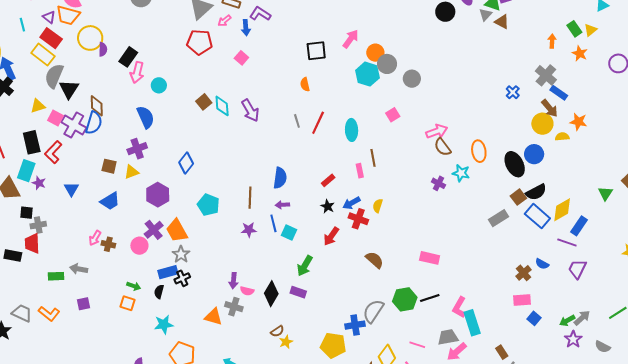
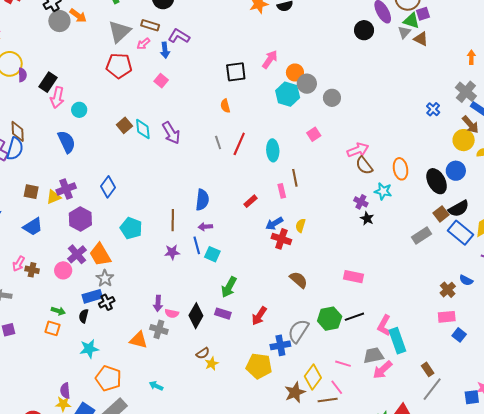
purple cross: (137, 149) -> (66, 189), moved
black star: (328, 206) -> (367, 218), moved
red arrow: (331, 236) -> (259, 316), moved

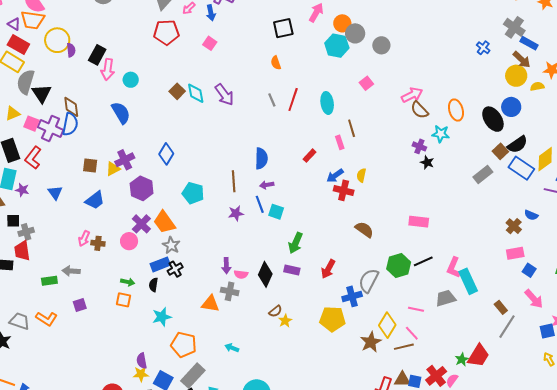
pink arrow: (383, 370) -> (534, 299), moved, turned -85

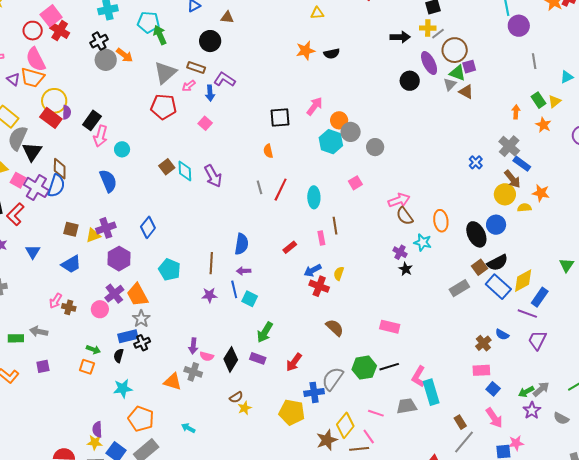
red rectangle: (18, 45) -> (51, 118), moved

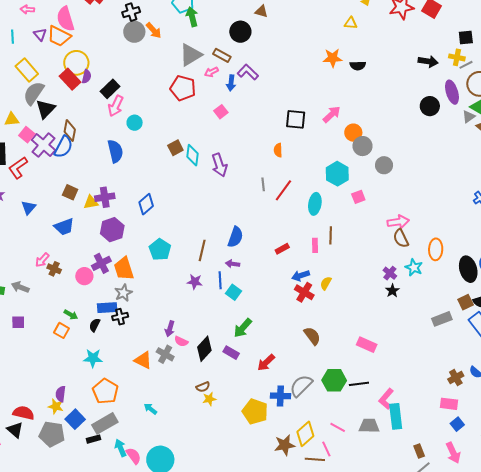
cyan hexagon: (331, 142) -> (337, 174), moved

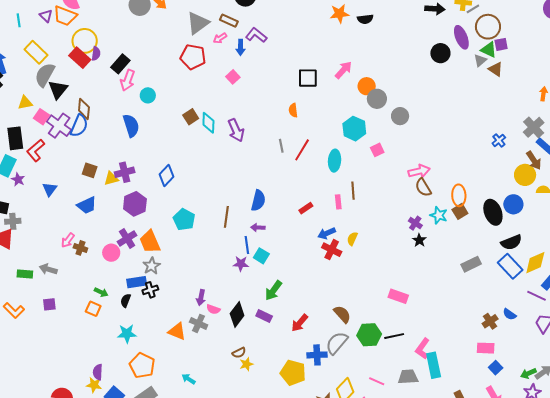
purple star: (195, 282) -> (241, 264), moved
brown square: (466, 302) -> (460, 211), moved
brown semicircle: (312, 336) -> (342, 314), moved

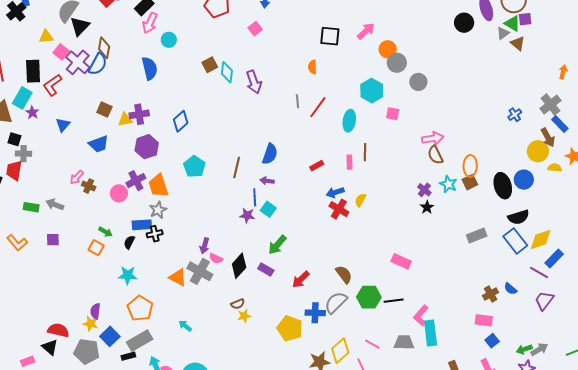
pink square: (377, 150) -> (393, 114), turned 32
gray cross: (199, 323) -> (200, 271), size x1.4

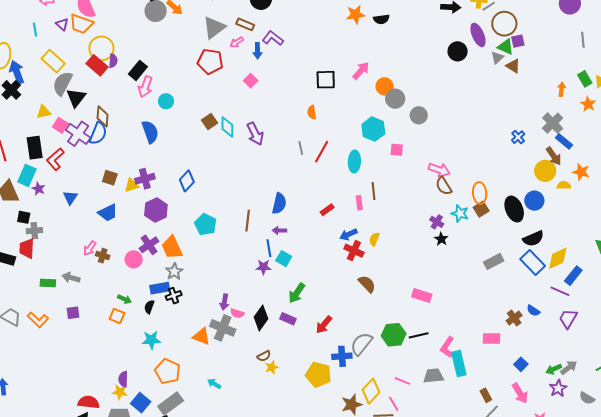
pink arrow: (433, 138) -> (439, 170), turned 35
brown semicircle: (344, 274) -> (367, 284), moved
pink rectangle: (484, 320) -> (492, 338), moved

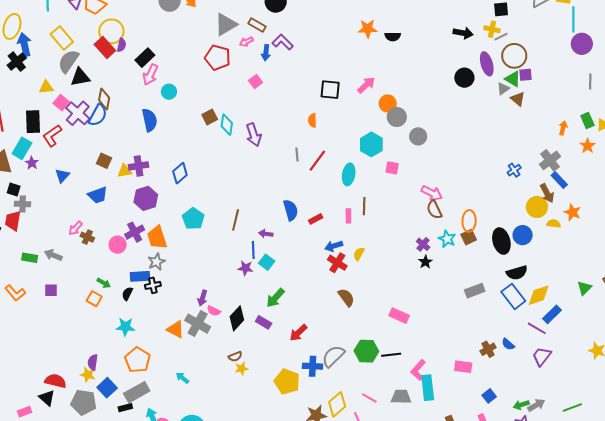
black triangle: (76, 98) -> (80, 77), turned 35
blue semicircle: (279, 203) -> (291, 210), moved, turned -35

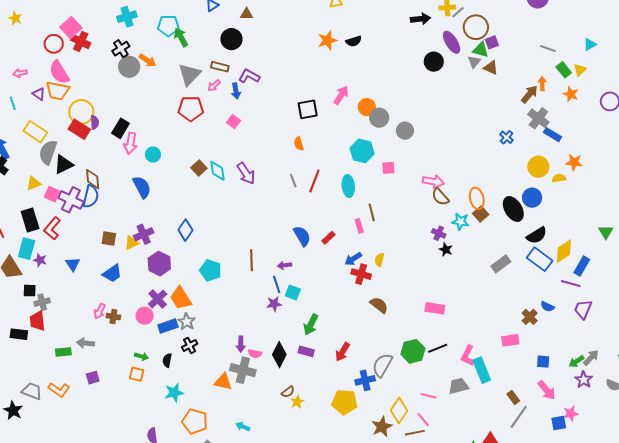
gray line: (590, 82) -> (548, 49), moved, turned -56
brown arrow: (547, 193) -> (529, 94), moved, turned -96
blue rectangle: (140, 276) -> (168, 326), moved
blue square: (489, 396) -> (543, 362), turned -32

